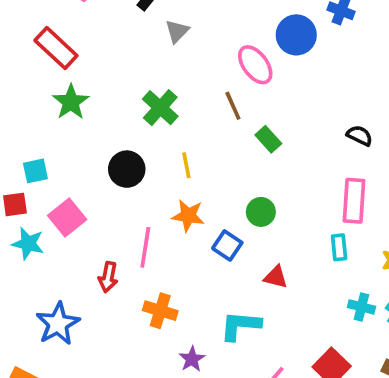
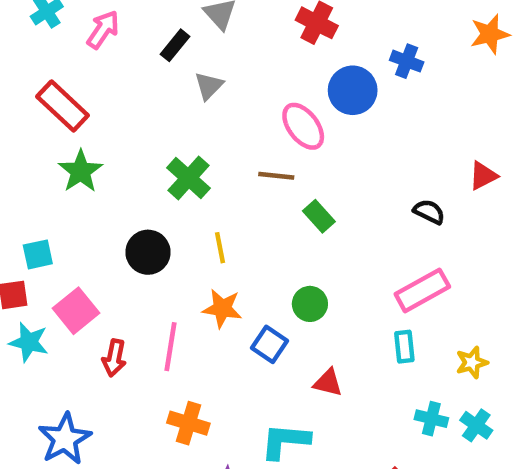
brown line: (233, 106) -> (276, 176), turned -60
pink rectangle: (354, 201) -> (422, 290), turned 57
red arrow: (108, 277) -> (114, 358), moved

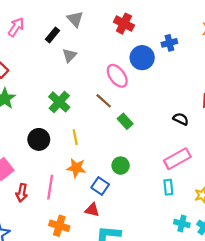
blue cross: (407, 61) -> (169, 43), turned -35
brown line: (276, 176) -> (104, 101), turned 36
red triangle: (328, 383) -> (92, 210), moved

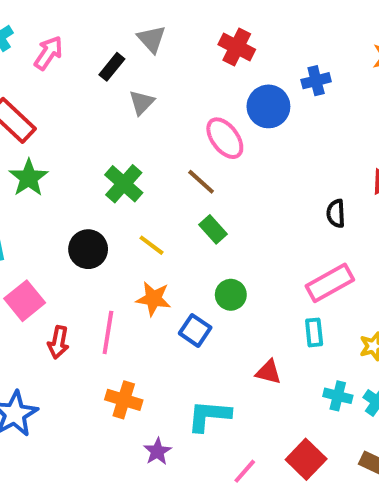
black semicircle: (181, 119) -> (336, 213), turned -119
green rectangle: (125, 121) -> (213, 229), moved
yellow line: (75, 137) -> (151, 245), turned -42
red triangle: (92, 210) -> (268, 372), moved

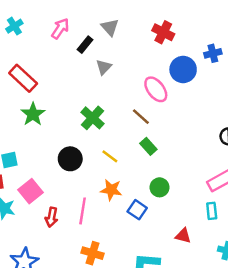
pink arrow: (48, 53) -> (60, 29), moved

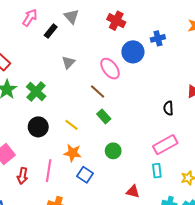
gray triangle: (104, 67) -> (68, 62), moved
green cross: (93, 118) -> (36, 91), moved
blue square: (137, 210) -> (85, 175), moved

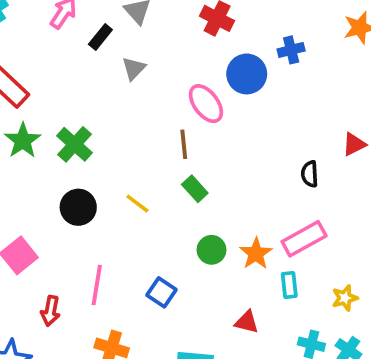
gray triangle: (68, 62) -> (134, 68), moved
brown line: (98, 91) -> (184, 144), turned 42
orange star: (73, 153) -> (256, 254), moved, turned 30
red arrow: (23, 176) -> (50, 311), moved

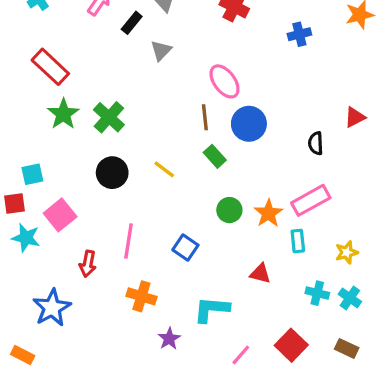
blue circle: (247, 74) -> (249, 124), moved

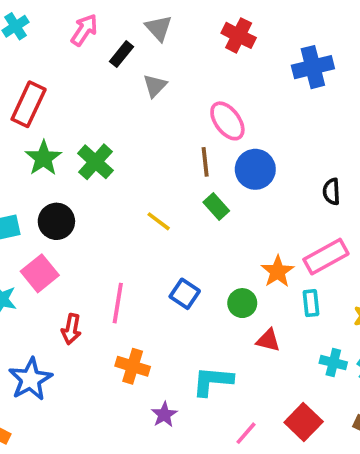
blue cross: (299, 34) -> (313, 67), size x1.5
red rectangle: (50, 67) -> (29, 104), turned 72
black circle: (112, 173) -> (56, 221), moved
green circle: (229, 210) -> (242, 303), moved
blue square: (185, 247) -> (185, 294), moved

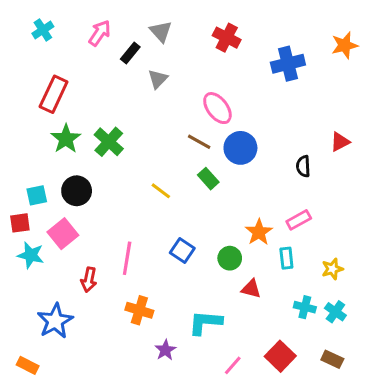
brown line: (205, 162) -> (199, 142), turned -55
pink rectangle: (326, 257) -> (299, 220), size x0.7

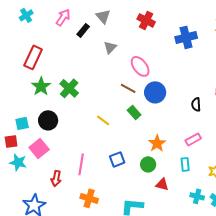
gray triangle: (158, 79) -> (110, 47), moved
orange star: (259, 232) -> (157, 143), moved
blue square: (182, 251) -> (117, 159), turned 35

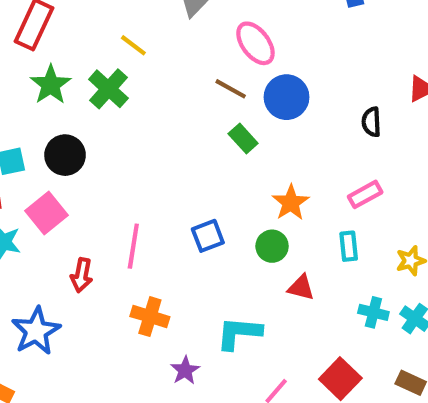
yellow line: (103, 120) -> (133, 45), moved

